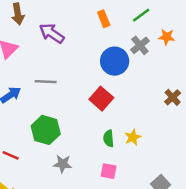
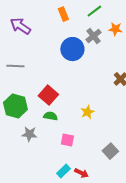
red square: (101, 99) -> (48, 95), moved
green semicircle: (109, 138) -> (50, 116), moved, turned 104

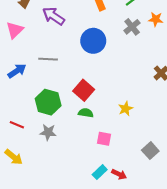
blue circle: (72, 49) -> (93, 41), moved
gray star: (29, 134) -> (48, 132), moved

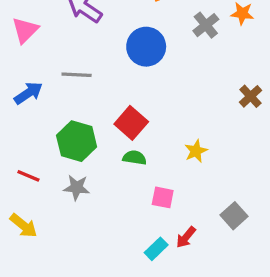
red arrow: (119, 174) -> (186, 237), moved, turned 104

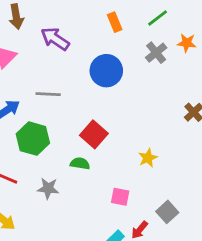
green hexagon: (77, 141) -> (33, 139), moved
green semicircle: (135, 158) -> (80, 163), moved
gray square: (234, 216) -> (167, 212), moved

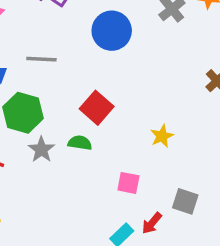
gray star: (48, 188) -> (41, 149), moved, turned 30
gray square: (167, 212) -> (185, 201), turned -30

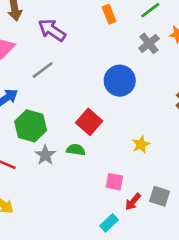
blue circle: (112, 31) -> (120, 81), moved
gray line: (41, 59) -> (43, 70), moved, turned -40
red arrow: (152, 223) -> (133, 202), moved

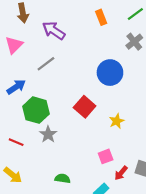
yellow star: (141, 144) -> (117, 121), moved
green semicircle: (76, 150) -> (63, 179), moved
pink square: (114, 182) -> (106, 156), turned -32

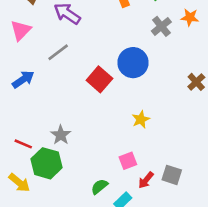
red square: (85, 107) -> (99, 79), moved
green hexagon: (36, 110) -> (46, 163), moved
green semicircle: (63, 179) -> (99, 187), moved, turned -48

